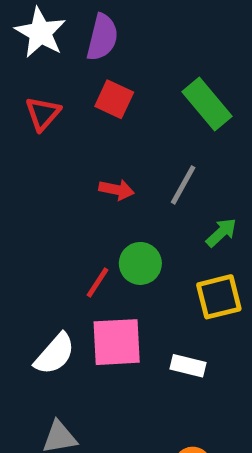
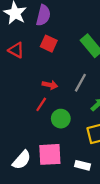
red triangle: (43, 114) -> (16, 50), turned -42
red line: (98, 283) -> (41, 104), moved

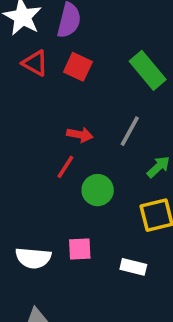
red triangle: (16, 50) -> (35, 63), moved
pink square: (50, 154) -> (80, 249), size x0.6
white semicircle: (22, 160) -> (33, 258), turned 54

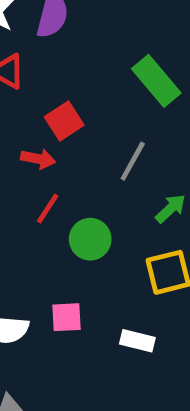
red square: (78, 67) -> (64, 121), moved, turned 32
red arrow: (80, 135) -> (38, 159), moved

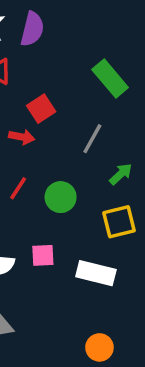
red line: (48, 208) -> (18, 188), moved
white rectangle: (137, 341) -> (96, 273), size x1.5

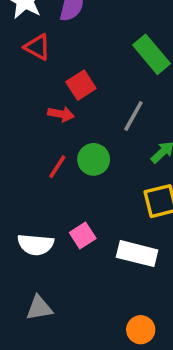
green circle: (61, 197) -> (94, 159), moved
pink square: (43, 255) -> (83, 235), turned -30

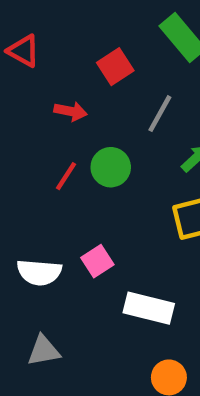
red triangle: (37, 47) -> (24, 51), moved
red square: (81, 85) -> (115, 67), moved
white rectangle: (137, 254) -> (149, 308), moved

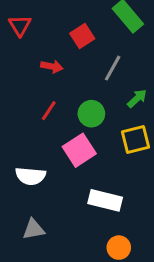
red triangle: (24, 51) -> (20, 25), turned 30
green circle: (111, 167) -> (91, 114), moved
pink square: (97, 261) -> (79, 150), moved, size x1.5

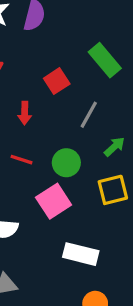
red arrow: (52, 66) -> (25, 113), turned 80
red line: (49, 111) -> (21, 160), turned 75

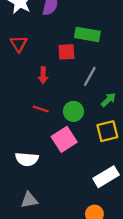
green rectangle: (105, 60) -> (87, 34), moved, turned -40
red square: (57, 81) -> (66, 52), turned 30
white rectangle: (81, 254) -> (106, 177), moved, turned -45

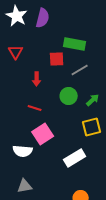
gray line: (90, 76) -> (80, 70), moved, turned 30
green circle: (73, 111) -> (69, 96), moved
pink square: (64, 139) -> (43, 134), moved
white rectangle: (106, 177) -> (75, 158), moved

